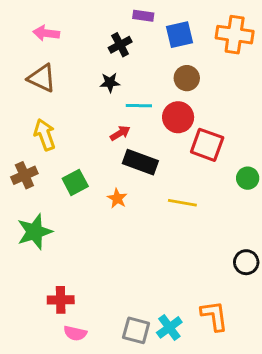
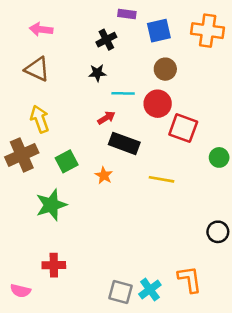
brown cross: (24, 175) -> (22, 155), size x1.4
green star: (35, 232) -> (51, 205), moved
pink semicircle: (75, 333) -> (20, 291), moved

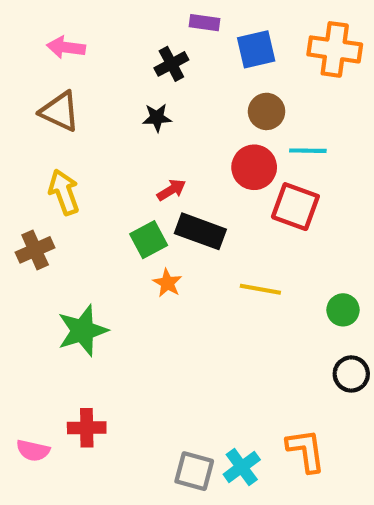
cyan line: (123, 93) -> (308, 151), moved
brown cross: (22, 155) -> (35, 250), size x0.7
green circle: (219, 157) -> (343, 310), moved
green square: (67, 161) -> (149, 240), moved
pink semicircle: (20, 291) -> (33, 450), moved

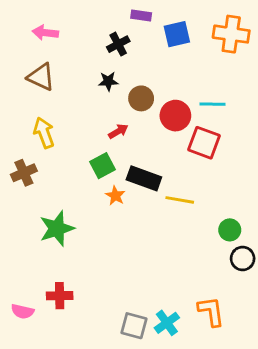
brown circle: (267, 111) -> (141, 98), moved
black rectangle: (200, 231) -> (144, 178), moved
green circle: (343, 310) -> (230, 230), moved

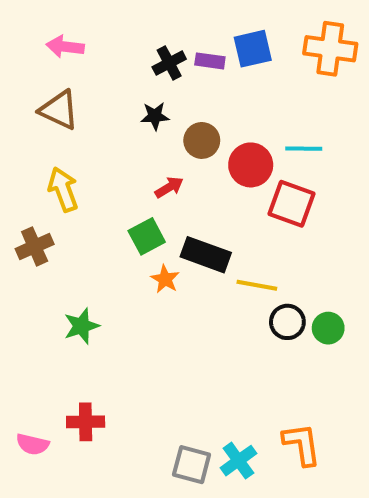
purple rectangle: (141, 16) -> (210, 61), moved
green star: (57, 228) -> (81, 326), size x0.7
black circle: (243, 259) -> (287, 322), moved

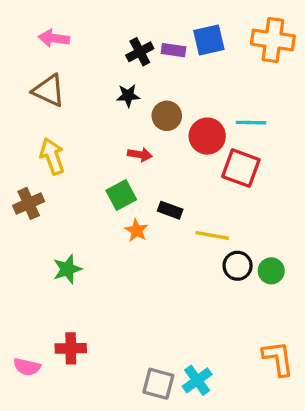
red arrow: (169, 187) -> (140, 155), turned 40
black rectangle: (206, 255) -> (170, 210), size x0.6
orange L-shape: (302, 444) -> (278, 358), moved

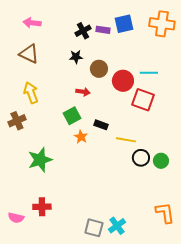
green star: (67, 269) -> (40, 160), size x1.4

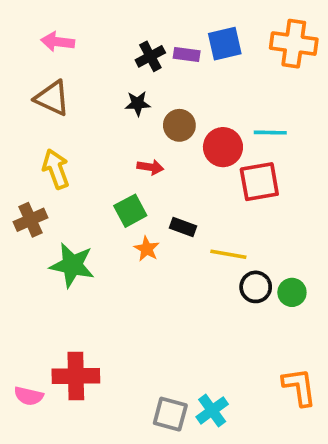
red square: (143, 100) -> (259, 182), turned -30
green star: (40, 160) -> (72, 265), moved, turned 30
red cross: (42, 207) -> (76, 376), size x1.4

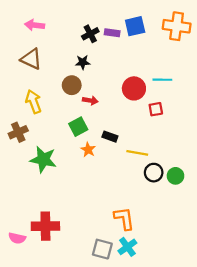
brown circle: (179, 125) -> (72, 85), moved
red square: (259, 182) -> (156, 109), size x0.6
orange L-shape: (299, 387) -> (124, 218), moved

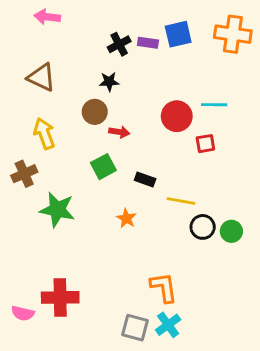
pink arrow: (35, 25) -> (47, 17), moved
orange star: (88, 150) -> (126, 218), moved

